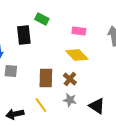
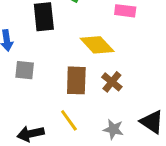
yellow diamond: (77, 55) -> (97, 45), moved
gray star: (70, 100) -> (113, 129), moved

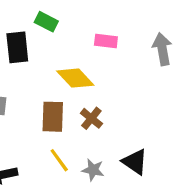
yellow line: (69, 120) -> (59, 160), moved

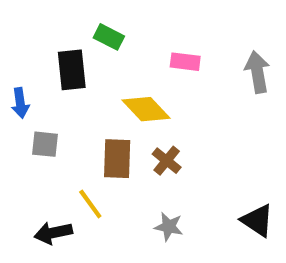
yellow line: (59, 160) -> (90, 204), moved
black triangle: (135, 162) -> (257, 220), moved

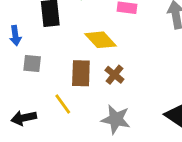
gray star: (169, 227) -> (116, 119), size x1.5
black arrow: (53, 233) -> (24, 118), moved

